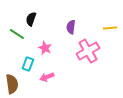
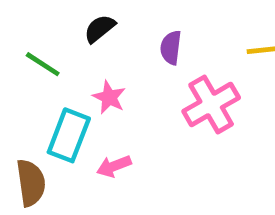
black semicircle: (31, 19) -> (100, 29), moved, turned 32
cyan rectangle: (28, 64) -> (69, 135), size x1.5

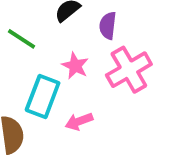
purple semicircle: (171, 48) -> (108, 26), moved
pink cross: (211, 104) -> (129, 70), moved

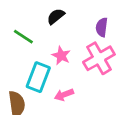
purple semicircle: (108, 26) -> (102, 27), moved

